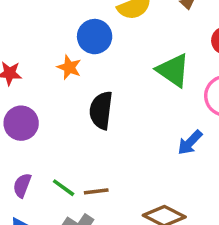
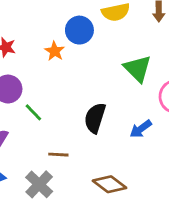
black semicircle: (101, 110) -> (95, 118), moved
green line: (64, 188) -> (33, 112), moved

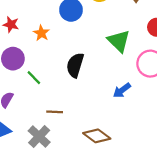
orange star: (55, 51) -> (41, 33), moved
black semicircle: (95, 118) -> (75, 65), moved

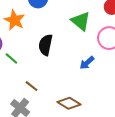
orange star: (41, 33) -> (15, 20), size x1.5
brown line: (55, 112) -> (32, 86), turned 40

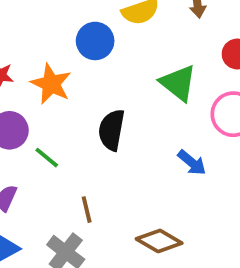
blue arrow: (87, 63) -> (192, 163), turned -98
brown line: (32, 86) -> (87, 210), turned 40

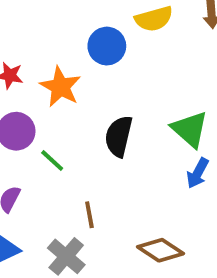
green triangle: (178, 83) -> (190, 129), moved
blue arrow: (192, 163) -> (198, 173), turned 76

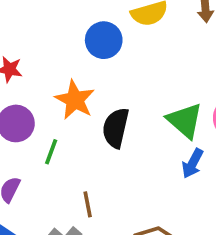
orange star: (60, 87) -> (75, 100), moved
green line: (52, 160) -> (51, 152), turned 68

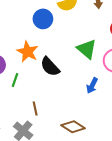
green triangle: (185, 121) -> (87, 49), moved
black semicircle: (116, 128) -> (50, 67), turned -55

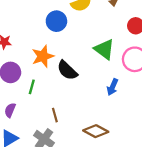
orange star: (28, 52) -> (43, 56), turned 30

